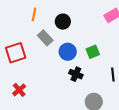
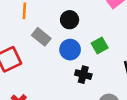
black circle: (63, 22) -> (70, 20), moved

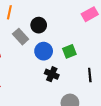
black circle: (70, 20) -> (39, 25), moved

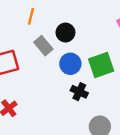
green square: (69, 51) -> (101, 65), size x1.5

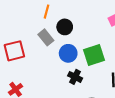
orange line: (31, 16) -> (47, 12), moved

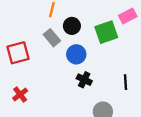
green square: (94, 55) -> (106, 32), moved

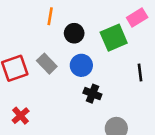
gray rectangle: (52, 38) -> (47, 64), moved
black line: (126, 82) -> (140, 73), moved

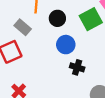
gray rectangle: (47, 64) -> (23, 27), moved

